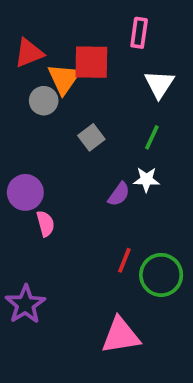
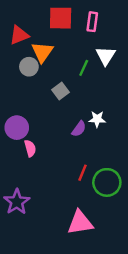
red square: (91, 62) -> (61, 18), moved
green line: (152, 137) -> (84, 68), moved

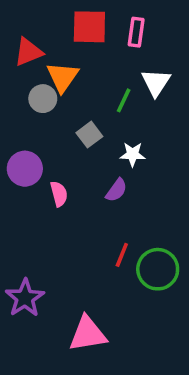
white star: (97, 119) -> (133, 154), moved
purple circle: (17, 128) -> (25, 169), moved
pink semicircle: (30, 148) -> (59, 194), moved
pink triangle: (80, 223) -> (88, 334), moved

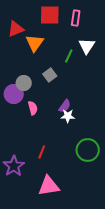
gray circle: (43, 99) -> (24, 83), moved
white star: (133, 154) -> (68, 116), moved
red line: (122, 255) -> (42, 152), moved

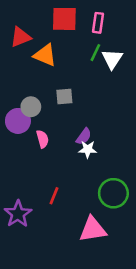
orange triangle: (35, 43) -> (45, 55), turned -42
green line: (69, 56) -> (95, 53), moved
gray square: (50, 75) -> (64, 96), turned 32
pink triangle: (49, 186) -> (93, 229), moved

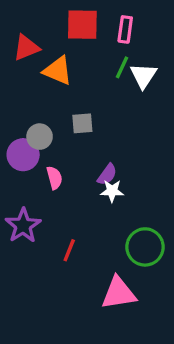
purple star: (18, 214) -> (23, 226), moved

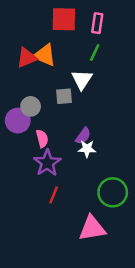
red triangle: (26, 48) -> (27, 58), moved
white triangle: (143, 76) -> (82, 79), moved
purple star: (23, 226) -> (47, 163), moved

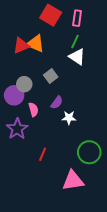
red square: (64, 19) -> (51, 15), turned 30
white triangle: (82, 79) -> (77, 57), moved, turned -30
gray square: (64, 96) -> (51, 76), turned -32
purple semicircle: (83, 136) -> (57, 102), moved
purple star: (47, 163) -> (17, 129), moved

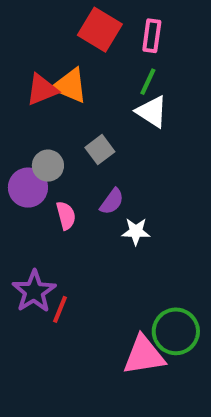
purple star: (17, 129) -> (34, 291), moved
green circle: (89, 152) -> (176, 331), moved
red line: (43, 154) -> (60, 309), moved

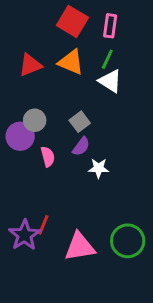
orange triangle: (70, 86) -> (71, 62), moved
gray square: (100, 150) -> (80, 122), moved
purple star: (34, 291) -> (24, 235), moved
pink triangle: (144, 355) -> (80, 247), moved

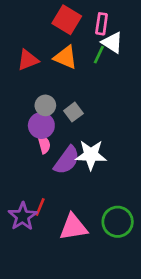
white triangle: (110, 81) -> (112, 43), moved
gray circle: (35, 120) -> (45, 105), moved
purple circle: (20, 136) -> (41, 125), moved
purple semicircle: (81, 146) -> (67, 160), moved, size x1.6
white star: (99, 168) -> (91, 155), size x1.6

